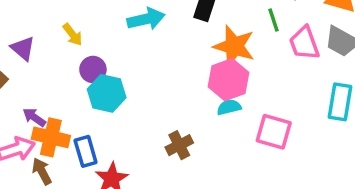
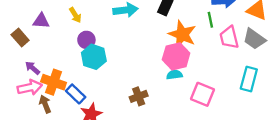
purple triangle: (23, 48) -> (41, 21), turned -42
purple arrow: (34, 117) -> (33, 68), moved
blue rectangle: (86, 151) -> (76, 94), turned -36

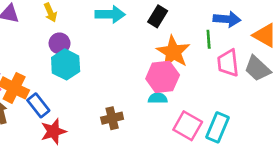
cyan rectangle: (249, 79) -> (218, 127), moved

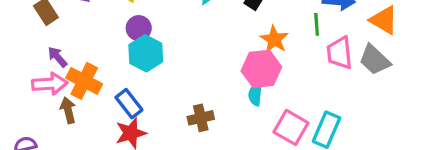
orange star: (173, 52) -> (274, 39), size x0.7
cyan semicircle: (158, 98) -> (255, 94), turned -84
blue rectangle: (38, 105) -> (129, 104), moved

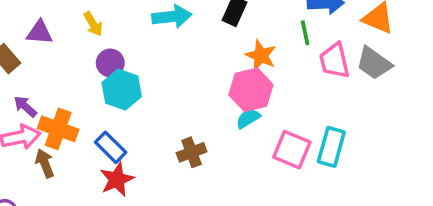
cyan semicircle: (255, 94) -> (248, 119), turned 60

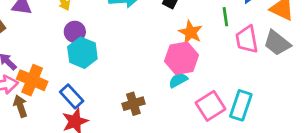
pink square: (292, 150) -> (211, 106), turned 32

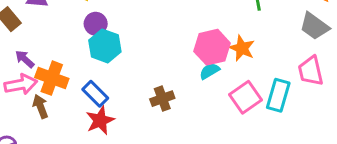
orange star: (191, 32) -> (242, 48), moved
pink trapezoid: (247, 39) -> (311, 71), moved

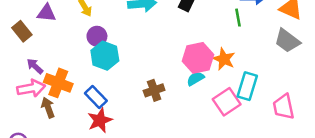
pink trapezoid: (311, 71) -> (284, 107), moved
cyan rectangle: (278, 95) -> (247, 86), moved
brown cross: (162, 99) -> (154, 90), moved

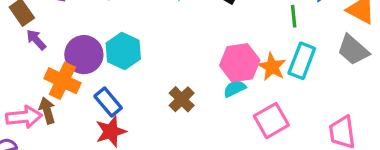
purple circle: (97, 36) -> (84, 55), moved, size x1.5
purple arrow: (35, 66) -> (36, 40), moved
cyan rectangle: (247, 86) -> (302, 61), moved
pink arrow: (31, 88) -> (24, 117), moved
brown cross: (154, 90) -> (182, 99), turned -30

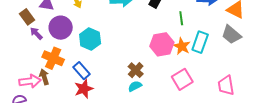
green line: (294, 16) -> (181, 18), moved
purple circle: (84, 55) -> (61, 28), moved
cyan semicircle: (235, 88) -> (135, 86), moved
brown cross: (182, 99) -> (136, 70), moved

